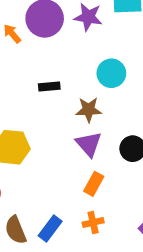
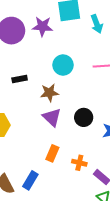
orange rectangle: (94, 184) -> (52, 153), moved
orange cross: (93, 222) -> (79, 163), moved, turned 32

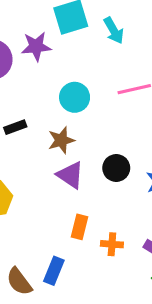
orange cross: (79, 163) -> (112, 244), moved

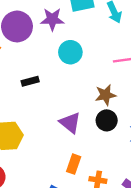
cyan circle: (75, 97) -> (70, 52), moved
brown star: (61, 140) -> (105, 95), moved

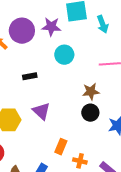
purple triangle: (70, 123) -> (41, 111), moved

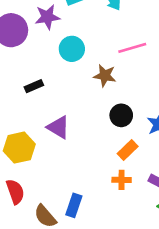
brown star: (91, 92) -> (105, 76), moved, turned 30
orange rectangle: (61, 147) -> (128, 150), moved, turned 35

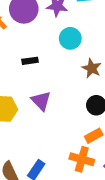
orange cross: (122, 180) -> (82, 159), size x1.5

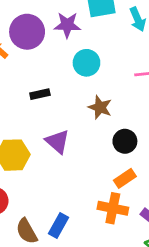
brown star: (92, 68) -> (100, 107), moved

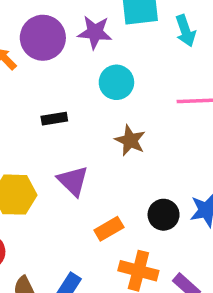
black circle: (125, 141) -> (164, 215), moved
orange rectangle: (125, 178) -> (109, 229), moved

